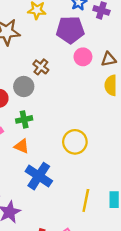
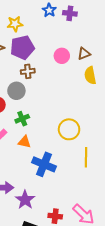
purple pentagon: (70, 30) -> (22, 47), moved
brown cross: (41, 67) -> (28, 71), turned -32
yellow line: (86, 200) -> (86, 157), moved

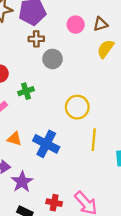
yellow semicircle: (90, 75) -> (106, 49), turned 42
gray circle: (16, 91) -> (53, 59), moved
orange triangle: (24, 142) -> (14, 139), moved

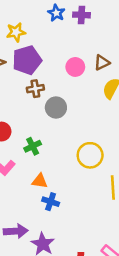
orange triangle: (14, 139) -> (40, 181), moved
blue cross: (46, 144) -> (51, 202), moved, size x0.6

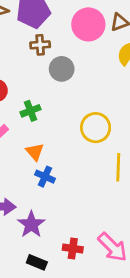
pink circle: (75, 67) -> (88, 24), size x1.5
orange triangle: (40, 181) -> (35, 152), turned 35

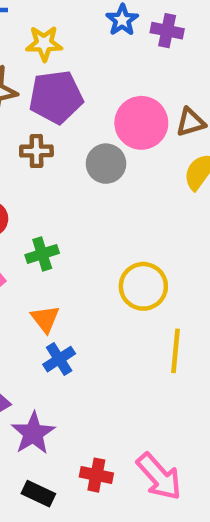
brown cross: (40, 45) -> (36, 151), moved
gray circle: (62, 69) -> (106, 164), moved
blue cross: (45, 177) -> (59, 359), turned 30

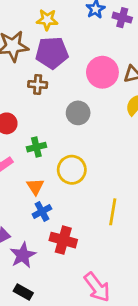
gray circle: (106, 164) -> (78, 113), moved
yellow circle: (143, 286) -> (72, 170), moved
red cross: (96, 475) -> (63, 240), moved, size x1.4

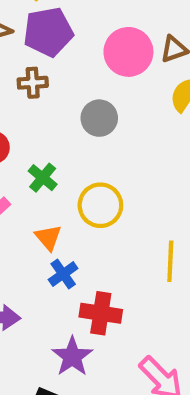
green cross: (36, 147) -> (43, 178), turned -30
purple star: (23, 255) -> (72, 357), moved

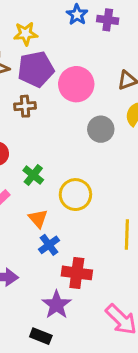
pink circle: (128, 52) -> (76, 84), moved
gray circle: (99, 118) -> (101, 129), moved

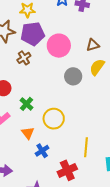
brown cross: (25, 106) -> (24, 58), turned -32
blue cross: (49, 245) -> (42, 151), moved
red cross: (77, 273) -> (67, 170), moved, turned -36

